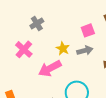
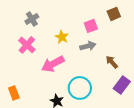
gray cross: (37, 23) -> (32, 19), moved
yellow star: (63, 48) -> (62, 37), moved

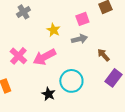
pink cross: (27, 45) -> (18, 56), moved

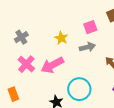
gray cross: (23, 12) -> (21, 37), moved

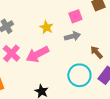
cyan circle: (79, 89) -> (79, 75), moved

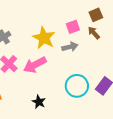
yellow star: (46, 27) -> (44, 38), size x1.6
brown arrow: (96, 52) -> (94, 33), moved

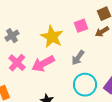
brown arrow: (94, 33) -> (102, 32), turned -80
gray arrow: (70, 47) -> (78, 58), moved, turned 140

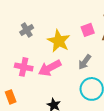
gray cross: (12, 36) -> (27, 30), moved
pink cross: (17, 63) -> (24, 67), turned -30

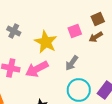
gray cross: (27, 30) -> (14, 31), turned -32

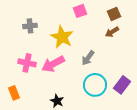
gray cross: (14, 31) -> (30, 26), turned -32
pink square: (75, 31) -> (80, 11), moved

